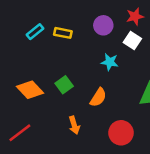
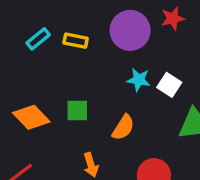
purple circle: (103, 25) -> (130, 30), size x1.5
white square: (132, 41) -> (169, 85), moved
green square: (64, 85) -> (77, 110), turned 36

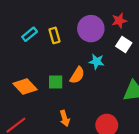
yellow rectangle: (76, 41) -> (55, 35), turned 63
white square: (169, 85) -> (124, 44), moved
orange semicircle: (123, 127) -> (77, 75), moved

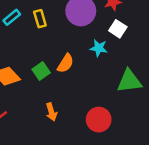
cyan star: (97, 62) -> (99, 48), moved
green square: (56, 82) -> (41, 71), turned -35

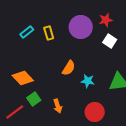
cyan star: (99, 48) -> (88, 81), moved
green square: (41, 71) -> (34, 99), moved

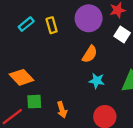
orange semicircle: (69, 68) -> (90, 54), moved
green square: (34, 99) -> (34, 102), turned 32

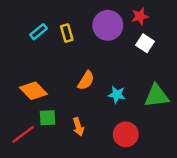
orange semicircle: (90, 54) -> (86, 81), moved

